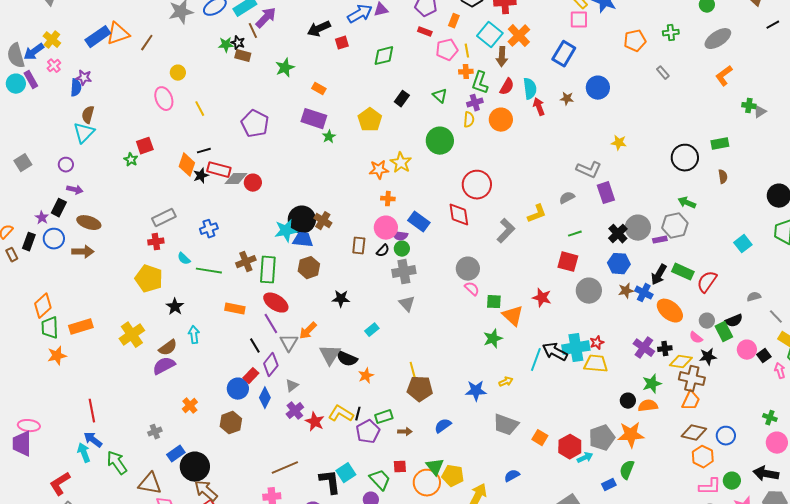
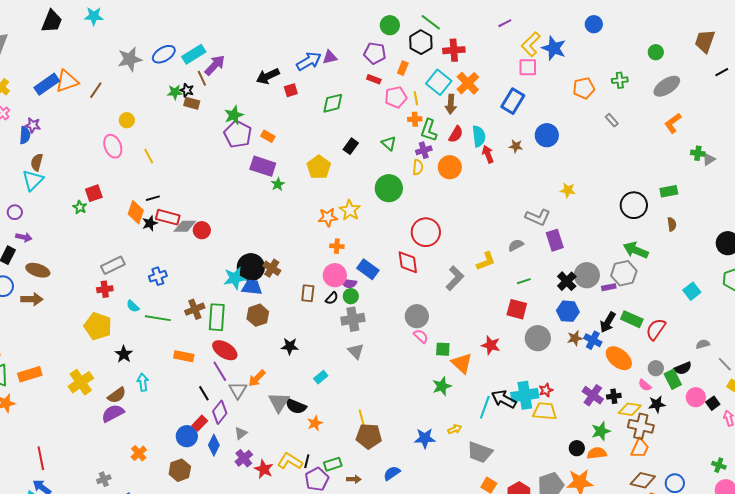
purple pentagon: (255, 124) -> (238, 134), moved
green arrow: (687, 203) -> (636, 250), size x1.4
gray trapezoid: (506, 425) -> (480, 452), moved

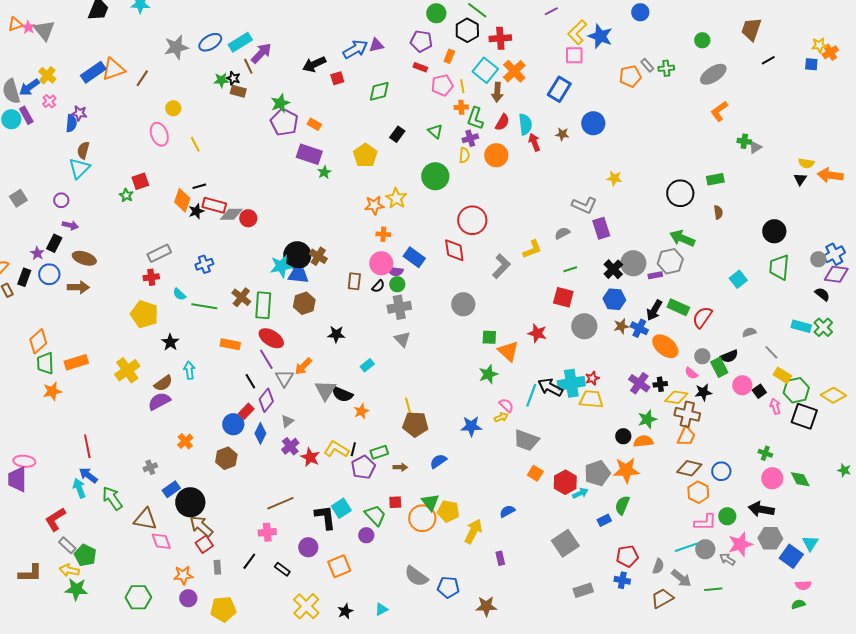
gray rectangle: (612, 120) -> (647, 65), moved
brown cross: (195, 309) -> (241, 297), turned -30
pink semicircle: (421, 336) -> (506, 405), moved

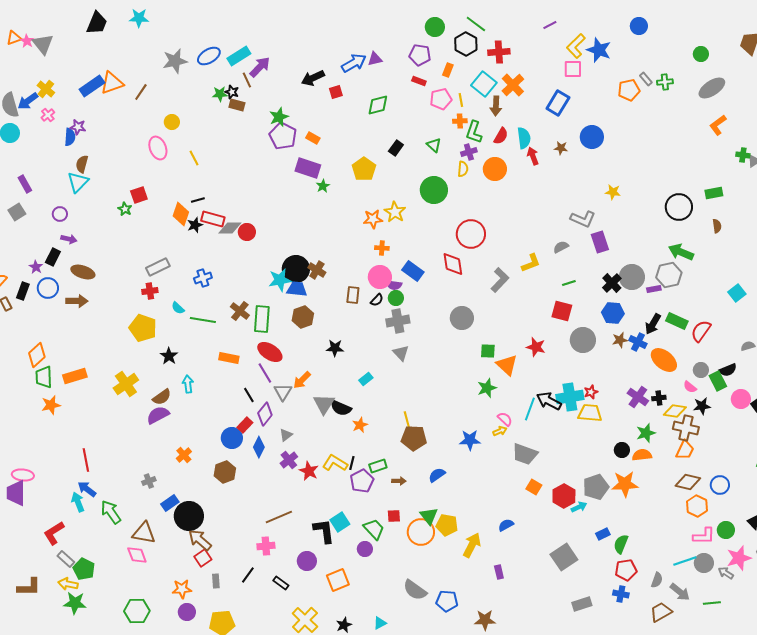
purple rectangle: (26, 115) -> (25, 184), moved
green semicircle: (622, 505) -> (621, 544), moved
pink diamond: (161, 541) -> (137, 555), moved

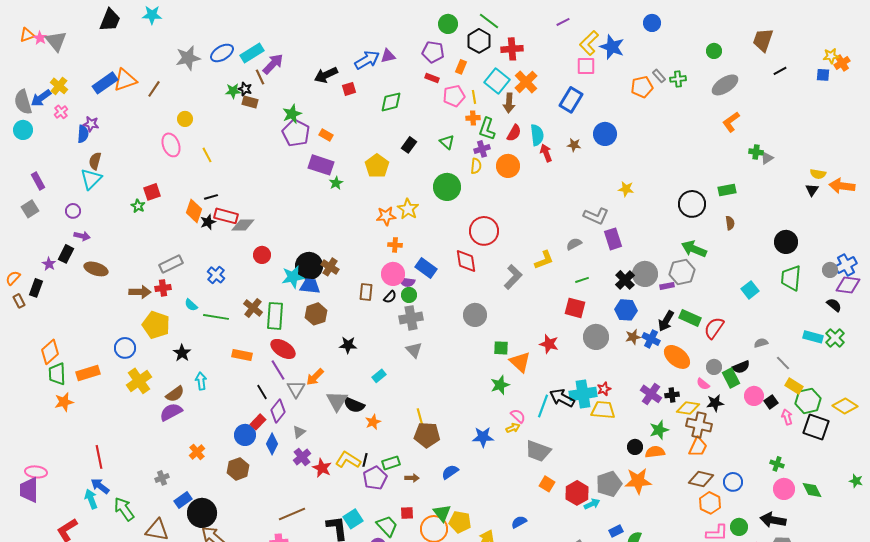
red circle: (247, 232) -> (262, 255), moved
blue cross: (203, 278) -> (216, 275), turned -30
blue circle: (48, 288) -> (125, 348), moved
brown arrow: (77, 301) -> (140, 292), moved

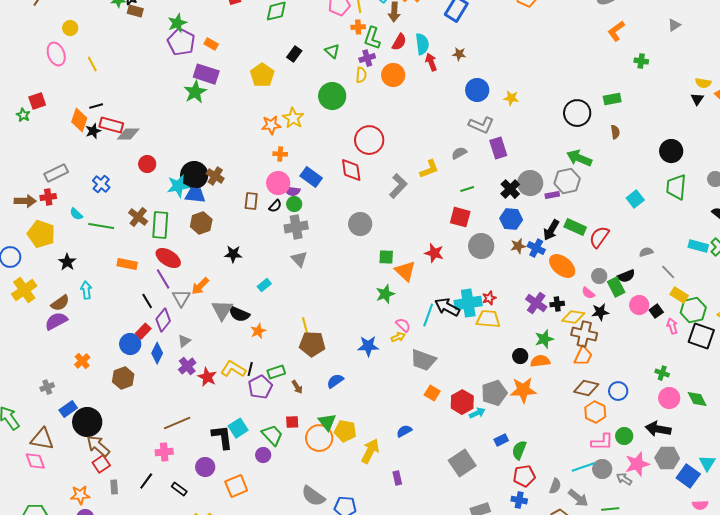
blue circle: (605, 134) -> (477, 90), moved
gray triangle: (767, 158) -> (674, 25), moved
green star: (336, 183) -> (195, 92), moved, size x1.6
brown arrow: (412, 478) -> (297, 387), turned 56

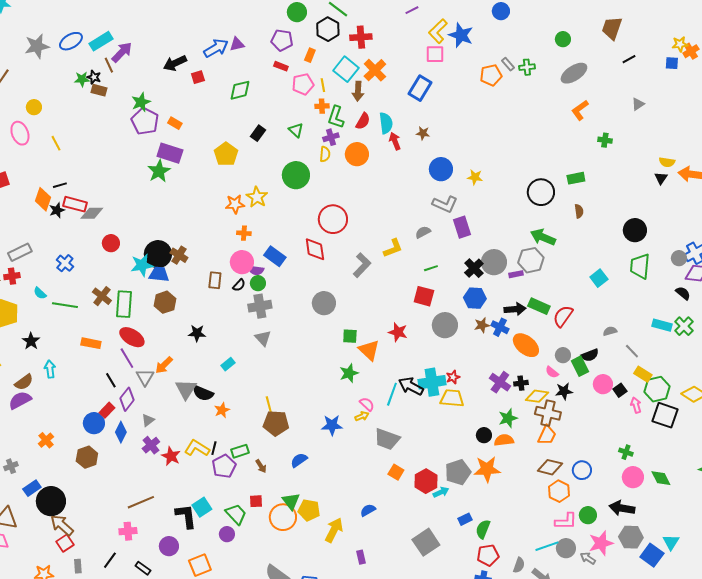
black arrow: (551, 230) -> (515, 309), turned -125

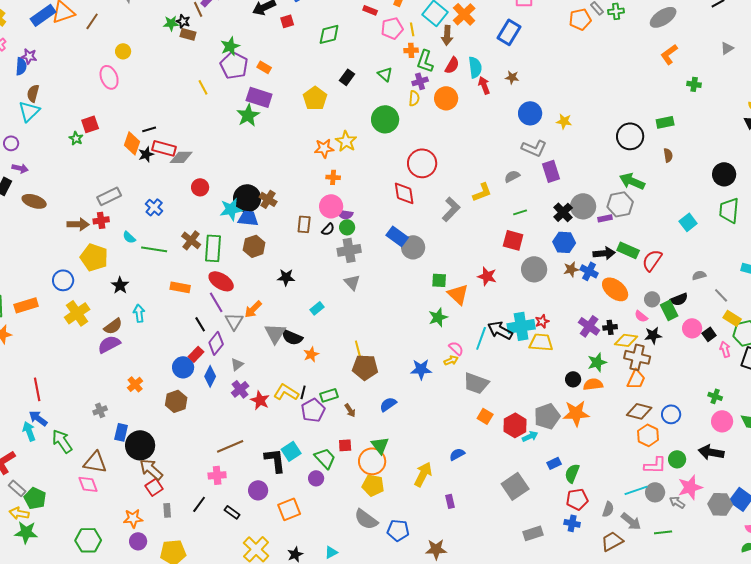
yellow line: (56, 143) -> (203, 87), moved
blue rectangle: (275, 256) -> (397, 236), moved
blue rectangle: (32, 488) -> (121, 432), turned -42
yellow pentagon: (309, 510) -> (373, 485), moved
gray hexagon: (631, 537) -> (720, 504), moved

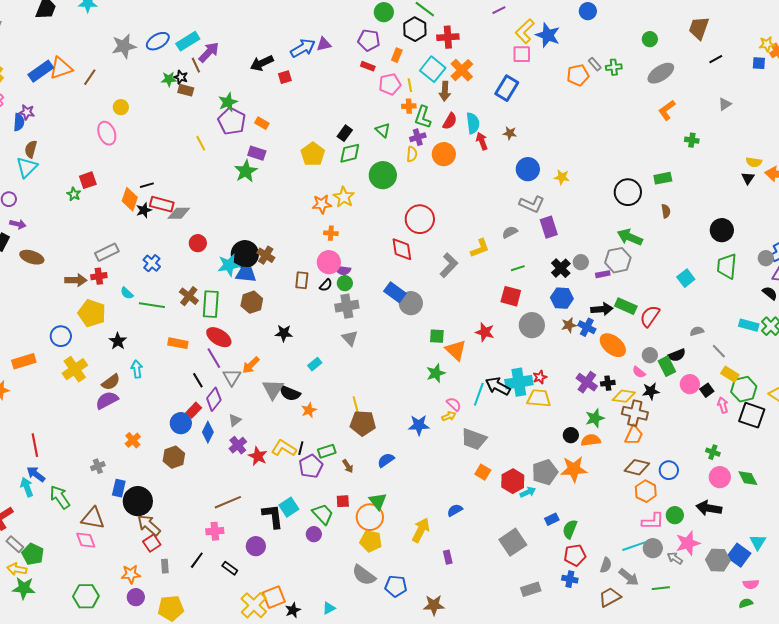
green diamond: (329, 34) -> (350, 153), moved
purple rectangle: (259, 97) -> (257, 153), size x0.7
gray circle: (583, 206) -> (581, 262), size x0.6
orange square: (289, 509) -> (274, 597), moved

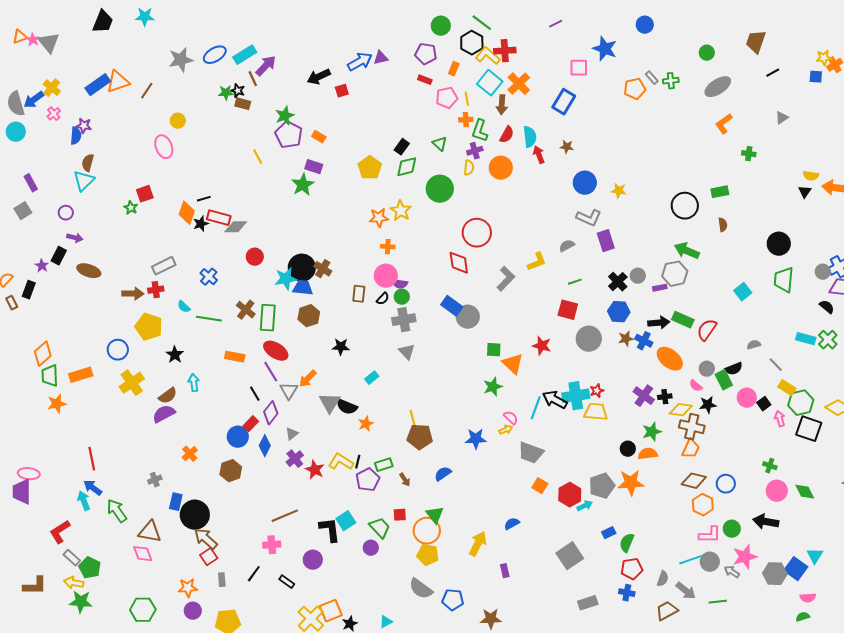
yellow L-shape: (525, 31) -> (488, 56), moved, turned 85

